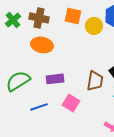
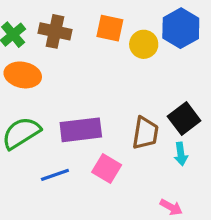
orange ellipse: (42, 45) -> (23, 75), moved
purple rectangle: (55, 79) -> (81, 130), size x1.4

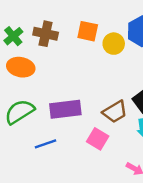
brown trapezoid: (145, 133) -> (115, 112), turned 50
pink square: (107, 168) -> (98, 139), moved

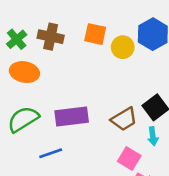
pink square: (98, 139) -> (129, 158), moved

